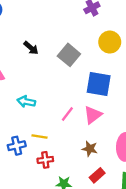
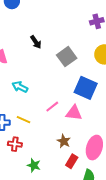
pink triangle: (93, 115) -> (74, 113), turned 30
red cross: (45, 160) -> (15, 144), moved
red rectangle: (97, 175) -> (72, 161), moved, turned -32

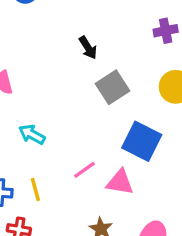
black arrow: (36, 42) -> (88, 48), moved
yellow line: (23, 120) -> (35, 190), turned 48

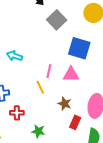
pink line: (84, 170) -> (49, 71), turned -32
yellow line: (35, 190) -> (40, 87), moved

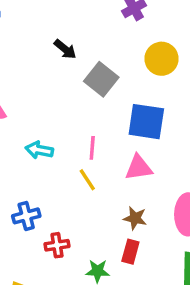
pink line: (49, 71) -> (92, 148), moved
yellow line: (40, 87) -> (87, 180), moved
red rectangle: (75, 122) -> (130, 252), moved

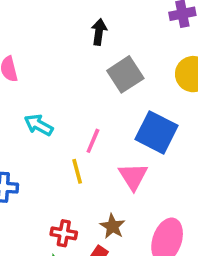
black arrow: (65, 49) -> (99, 32), turned -140
pink triangle: (139, 168) -> (133, 176), turned 48
red cross: (57, 245) -> (64, 233), moved

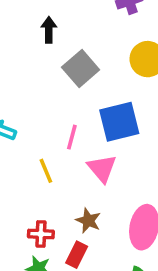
blue square: (156, 132) -> (119, 122), turned -33
pink line: (93, 141) -> (72, 137), moved

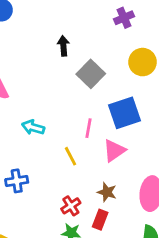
pink triangle: (102, 168) -> (114, 151), turned 40
red cross: (41, 234) -> (71, 206), turned -30

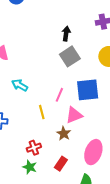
black arrow: (63, 46) -> (66, 34), moved
brown star: (107, 192) -> (64, 134), moved
red rectangle: (100, 220) -> (61, 164), moved

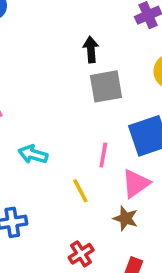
gray square: (70, 56) -> (106, 86), turned 36

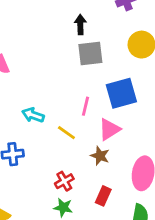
cyan arrow: (33, 154) -> (33, 115), moved
yellow line: (80, 191) -> (66, 133), turned -30

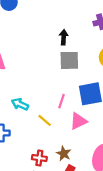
brown star: (100, 156) -> (64, 154), moved
red cross: (64, 181) -> (39, 158), turned 32

